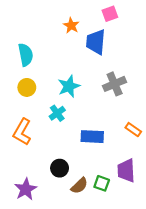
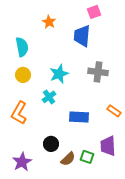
orange star: (71, 25) -> (49, 22), moved
gray cross: (115, 84) -> (98, 72), turned 30

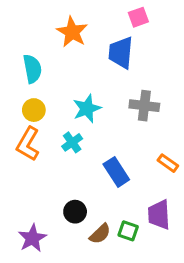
orange star: (49, 22) -> (72, 32), size x1.5
orange L-shape: (19, 113) -> (28, 144), moved
blue rectangle: (79, 117) -> (116, 172), turned 54

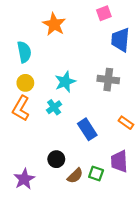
blue trapezoid: (121, 53) -> (120, 40), moved

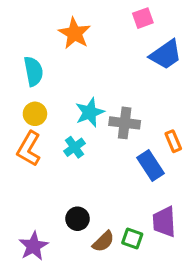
blue trapezoid: (120, 40) -> (166, 55), turned -130
gray cross: (108, 80) -> (125, 123), moved
orange rectangle: (126, 123) -> (173, 141), moved, turned 32
blue rectangle: (87, 129) -> (150, 166), moved

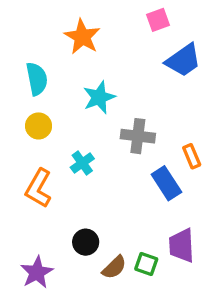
cyan star: (90, 112) -> (99, 97), moved
orange L-shape: (29, 149) -> (39, 188), moved

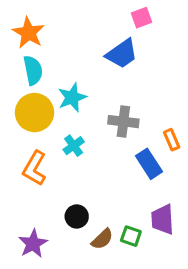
orange star: (82, 37) -> (28, 33), moved
blue trapezoid: (183, 60) -> (122, 54), moved
cyan star: (99, 97) -> (72, 97), moved
yellow circle: (39, 126) -> (34, 113), size x1.6

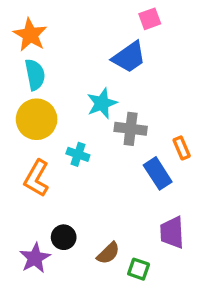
cyan star: (72, 97) -> (102, 103), moved
cyan cross: (74, 146) -> (78, 154), turned -35
black circle: (77, 216) -> (64, 237), moved
green square: (131, 236) -> (139, 269), moved

